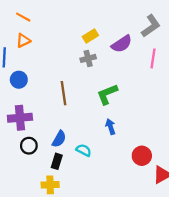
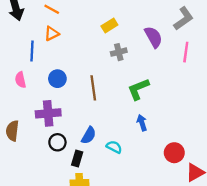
yellow rectangle: (90, 36) -> (109, 25), moved
purple semicircle: (122, 44) -> (153, 37), turned -85
blue circle: (19, 80) -> (57, 79), moved
black rectangle: (57, 161) -> (77, 158), moved

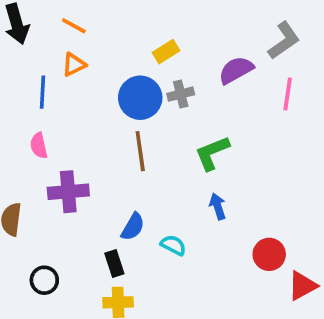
purple semicircle: (153, 37) -> (236, 70), turned -90
blue circle: (57, 79) -> (140, 98), moved, size x1.5
pink semicircle: (20, 80) -> (39, 146), moved
black circle: (57, 142) -> (44, 280), moved
black rectangle: (77, 158) -> (114, 264), turned -35

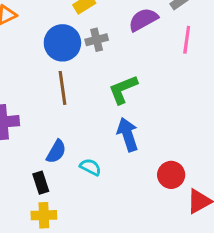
blue arrow: (218, 206) -> (128, 134), size x1.5

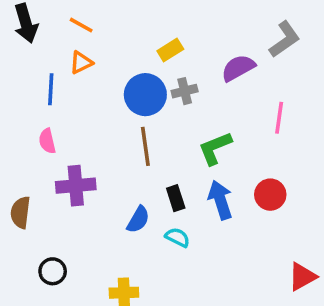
pink line: (187, 40) -> (279, 118), moved
red circle: (171, 175) -> (270, 195), moved
black rectangle: (41, 183) -> (176, 198), moved

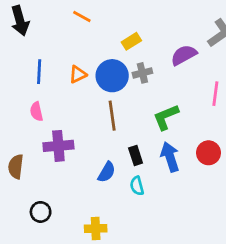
orange line: (81, 25) -> (82, 17), moved
orange triangle: (81, 63) -> (78, 74), moved
cyan semicircle: (177, 237) -> (137, 186), turned -132

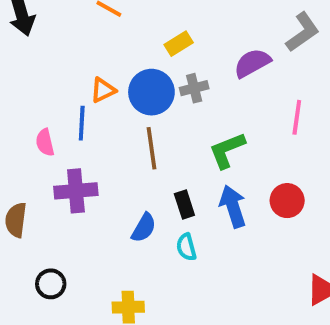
blue line: (39, 72) -> (82, 123), moved

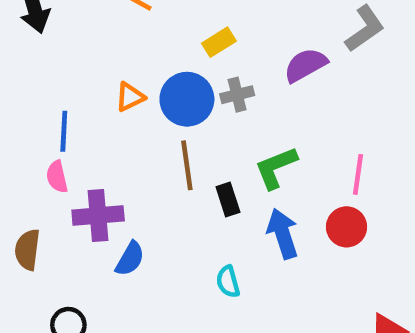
pink line: (297, 117) -> (358, 174), moved
blue line: (82, 123) -> (64, 131), moved
pink semicircle: (45, 142) -> (57, 177), moved
black rectangle: (184, 204) -> (228, 200), moved
blue semicircle: (144, 228) -> (130, 259), moved

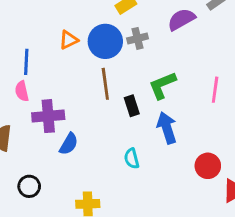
red circle: (347, 227) -> (208, 166), moved

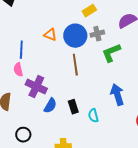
orange triangle: (69, 40) -> (50, 35), turned 48
green L-shape: (162, 85) -> (111, 53), moved
black rectangle: (132, 106) -> (73, 107), moved
purple cross: (48, 116) -> (36, 87), turned 30

